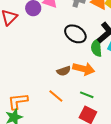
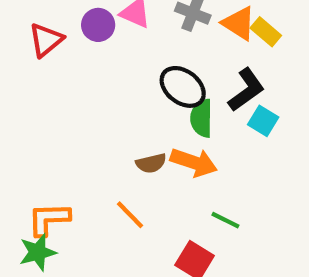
green semicircle: (96, 48) -> (202, 118), moved
green line: (87, 95) -> (225, 220), moved

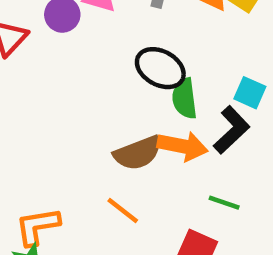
black L-shape: (246, 90) -> (232, 130), moved
brown semicircle: (151, 163) -> (138, 153), size x1.5

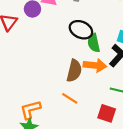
brown semicircle: (138, 153) -> (74, 71), turned -50

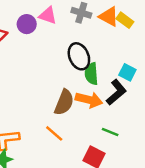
black ellipse: (81, 30) -> (79, 56), turned 35

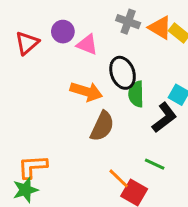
pink triangle: (48, 15) -> (87, 45), moved
orange arrow: (89, 100) -> (86, 92), moved
orange line: (54, 133) -> (119, 178), moved

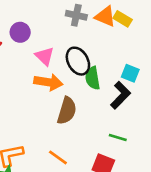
pink triangle: (87, 45) -> (45, 56), moved, turned 30
orange line: (119, 178) -> (58, 157), moved

